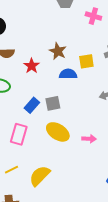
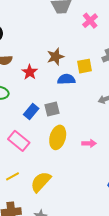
pink cross: (93, 16) -> (90, 21), turned 35
brown star: (58, 51) -> (55, 57), turned 30
yellow ellipse: (58, 132) -> (58, 137), turned 75
pink rectangle: (19, 134) -> (19, 141), turned -65

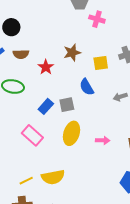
pink cross: (90, 21) -> (97, 19), moved, turned -35
blue semicircle: (66, 79) -> (87, 87), moved, turned -120
yellow line: (12, 176) -> (26, 181), moved
yellow semicircle: (41, 182) -> (53, 177), turned -145

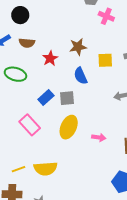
blue semicircle: (87, 87) -> (81, 76), moved

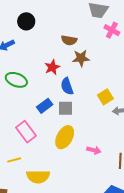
brown semicircle: (27, 43) -> (69, 40), moved
yellow square: (105, 60) -> (105, 97), moved, turned -35
blue semicircle: (81, 76) -> (67, 86), moved
yellow line: (18, 169) -> (14, 160), moved

